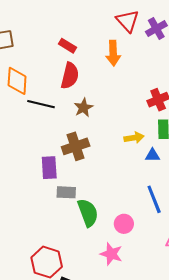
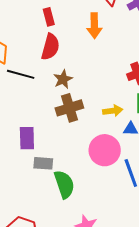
red rectangle: (67, 46) -> (49, 17), turned 42
brown cross: (76, 146) -> (69, 108), moved
pink circle: (124, 224) -> (105, 150), moved, size x1.6

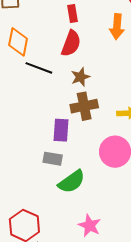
purple rectangle: (27, 138) -> (61, 130), moved
green semicircle: (64, 184) -> (72, 182), turned 68

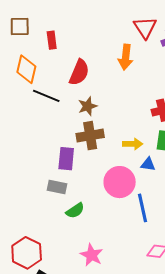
red rectangle: (72, 13) -> (52, 40), moved
green semicircle: (72, 182) -> (75, 211), size x0.7

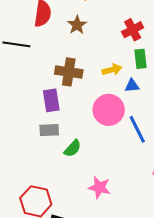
brown star: (88, 106) -> (77, 25), moved
brown cross: (90, 136) -> (69, 72), turned 32

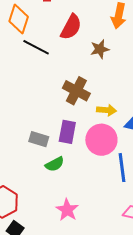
yellow arrow: (112, 70) -> (107, 110), moved
purple rectangle: (51, 100) -> (67, 132), moved

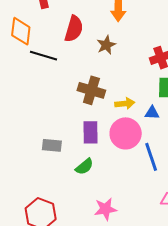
gray rectangle: (39, 139) -> (52, 145), moved
pink star: (67, 210) -> (106, 209), turned -30

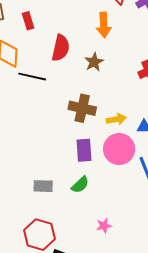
gray rectangle: (52, 145) -> (43, 186), moved
pink star: (106, 209) -> (104, 226), size x0.7

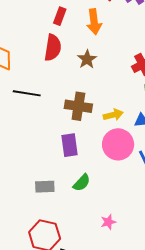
red rectangle: (28, 21) -> (60, 16), moved, turned 42
black line: (32, 77) -> (27, 93), moved
purple rectangle: (84, 150) -> (70, 145), moved

